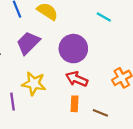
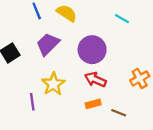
yellow star: (34, 84) -> (53, 84), turned 30
orange rectangle: (74, 104) -> (93, 104), turned 72

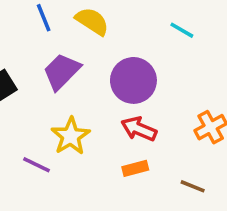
purple line: (32, 102) -> (37, 165), turned -56
brown line: (119, 113) -> (193, 186), moved

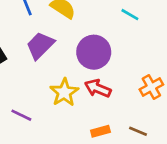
yellow star: (71, 136) -> (64, 92), moved
orange rectangle: (135, 168) -> (100, 131), moved

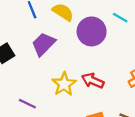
purple circle: (94, 52) -> (92, 31), moved

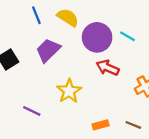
cyan line: (120, 18) -> (127, 36), moved
red arrow: (93, 81) -> (108, 68), moved

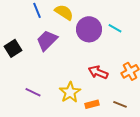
red arrow: (108, 68) -> (98, 72), moved
yellow star: (69, 91) -> (70, 92), moved

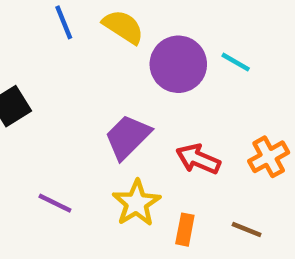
purple trapezoid: (47, 40) -> (128, 137), moved
orange rectangle: (92, 104) -> (185, 230), turned -64

